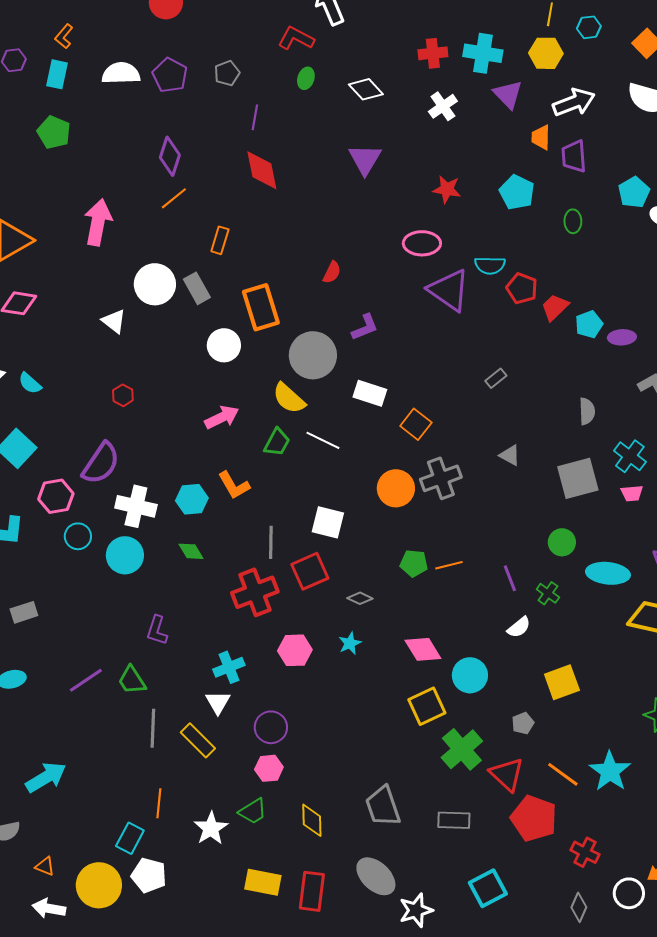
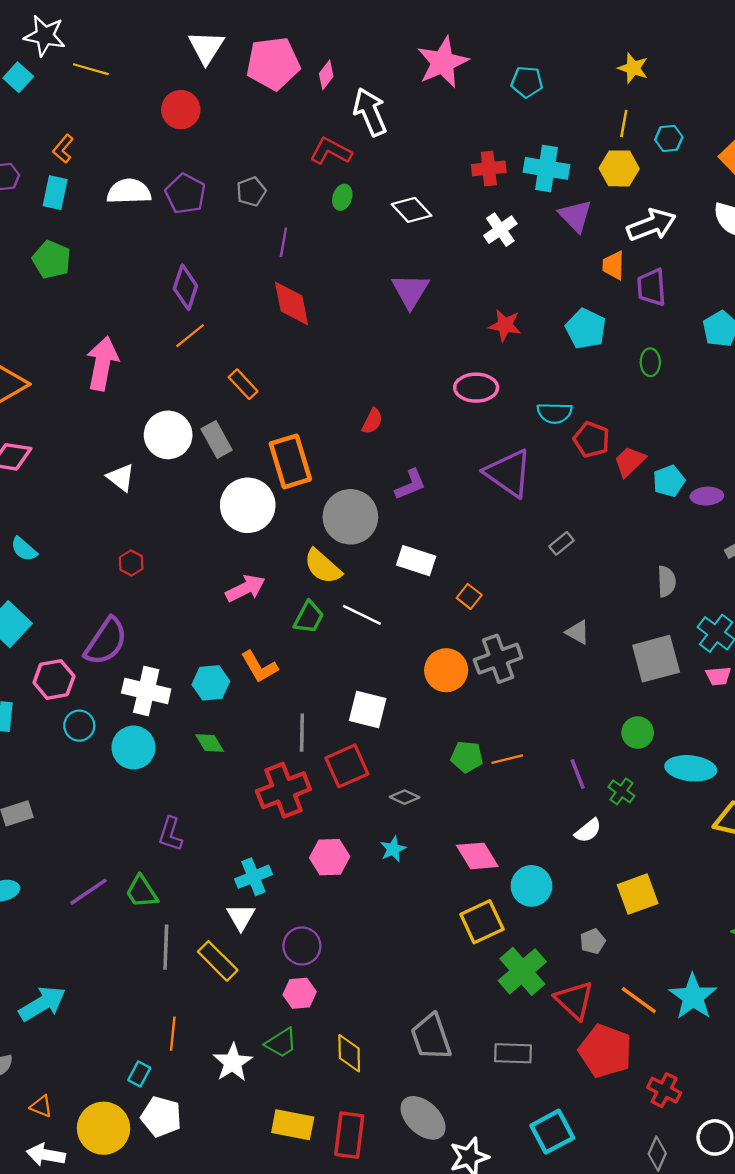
orange rectangle: (220, 240) -> (243, 384), turned -60
purple triangle: (449, 290) -> (508, 473), moved
white circle: (224, 345) -> (248, 505), size x1.4
orange square: (416, 424) -> (469, 596), size x0.7
cyan rectangle: (130, 838) -> (139, 1074), size x0.7

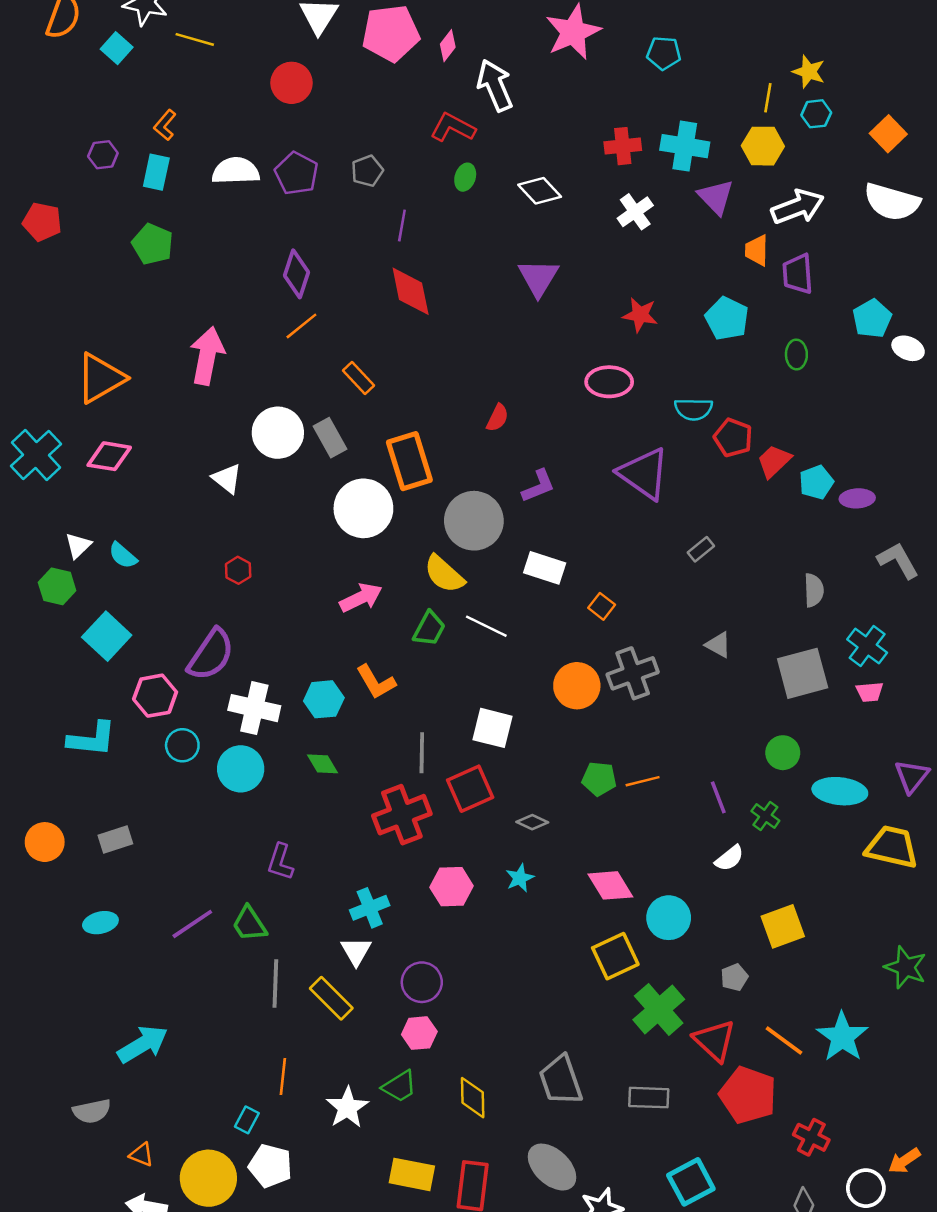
yellow star: (633, 68) -> (809, 72), moved

